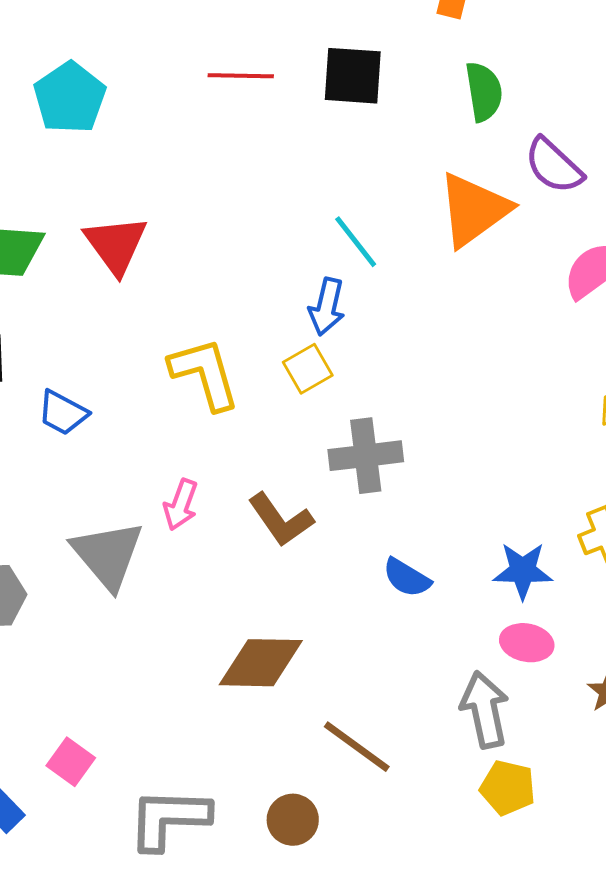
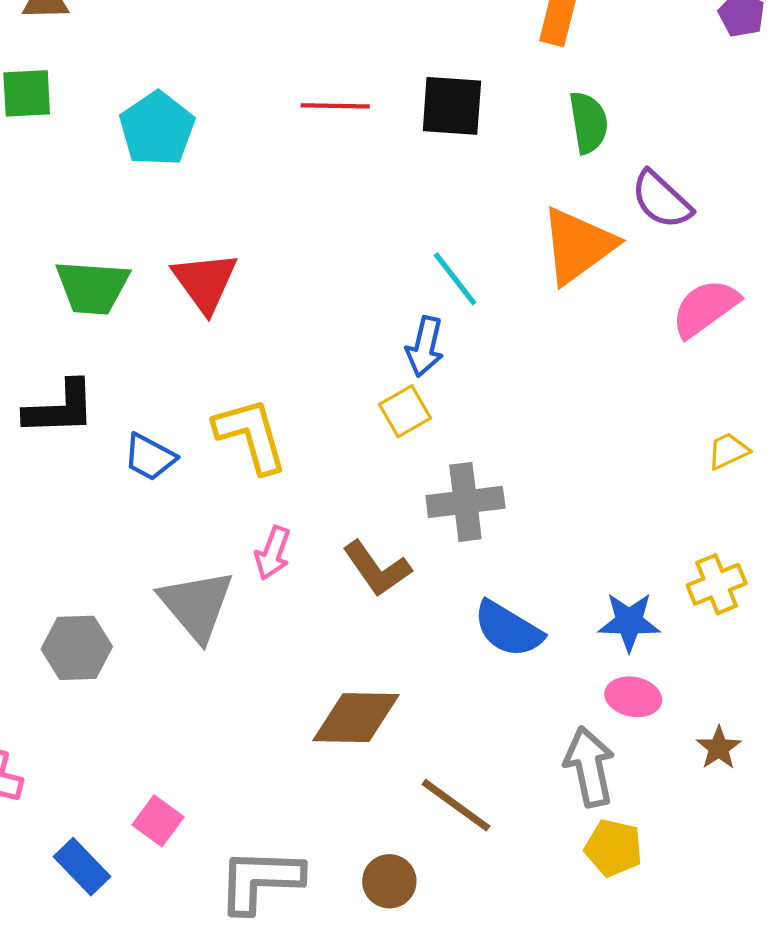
yellow L-shape: (205, 374) -> (251, 435), moved
blue semicircle: (407, 578) -> (508, 629), size x1.4

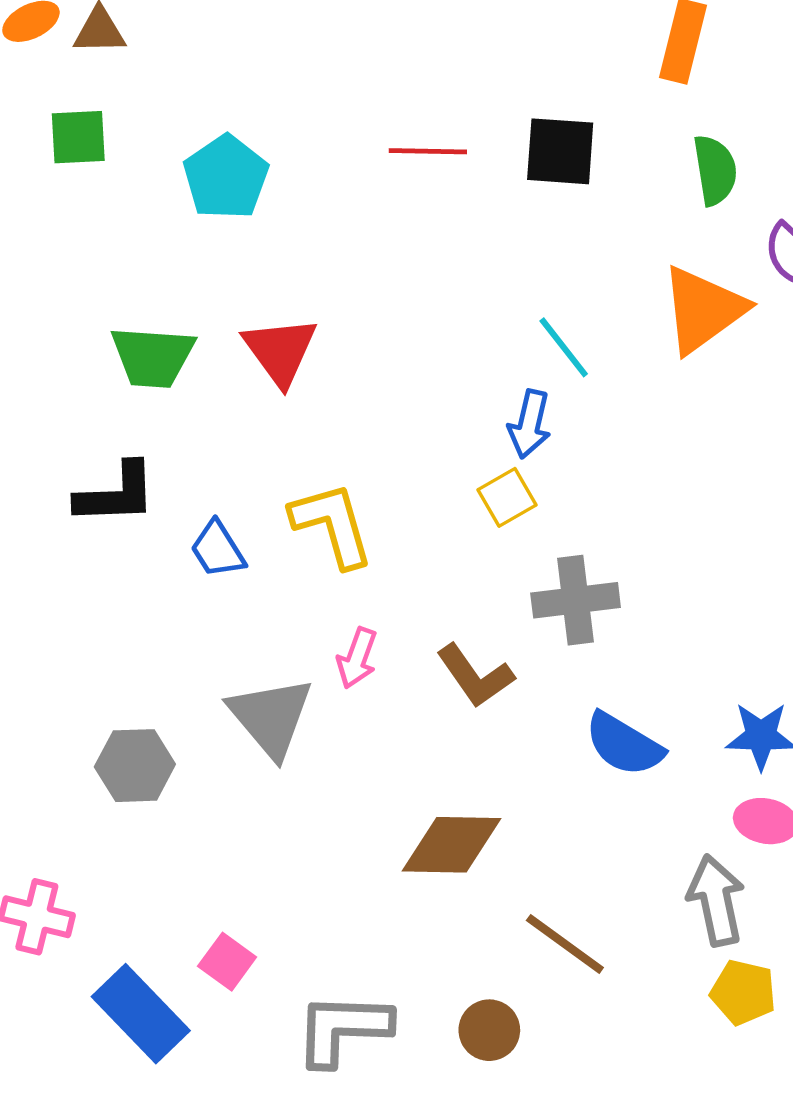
blue trapezoid: (150, 457) -> (218, 549), turned 30
blue rectangle: (82, 867) -> (141, 1014), size x1.5

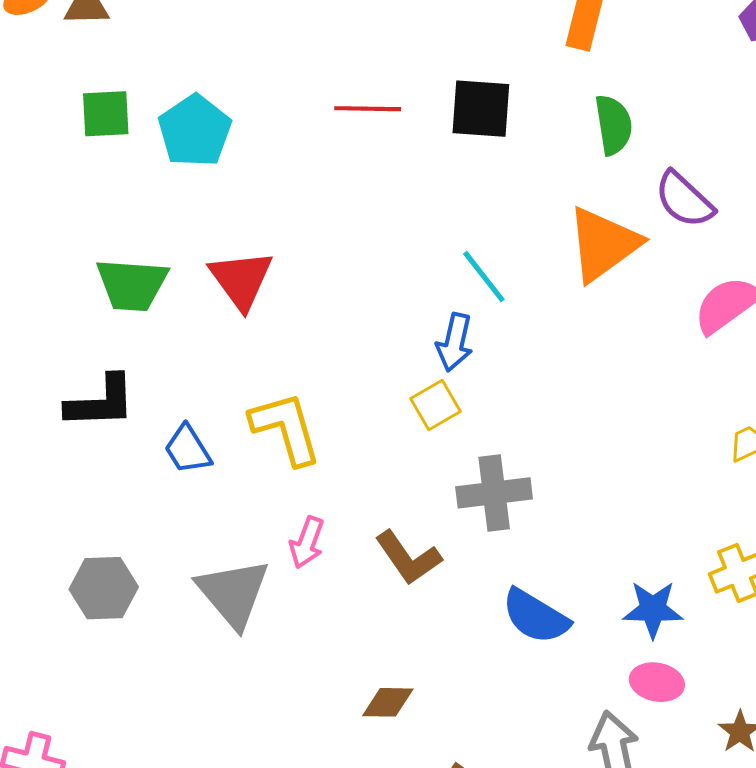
green square: (78, 137) -> (106, 114), moved
gray hexagon: (135, 766) -> (104, 588), moved
brown diamond: (452, 845) -> (388, 702), size x0.6

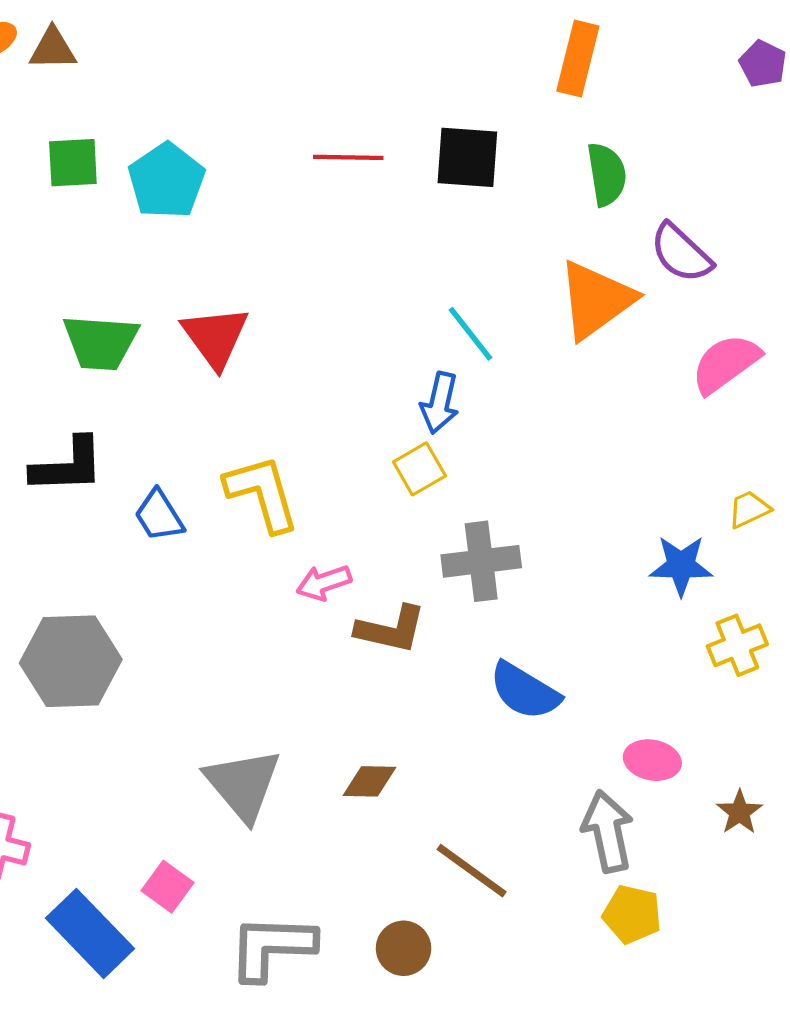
pink arrow: (307, 543) -> (324, 583), moved, turned 51
brown L-shape: (408, 558) -> (391, 629), turned -42
gray hexagon: (104, 588) -> (71, 661), size x1.4
gray triangle: (233, 593) -> (243, 785), moved
blue star: (653, 609) -> (681, 566), moved

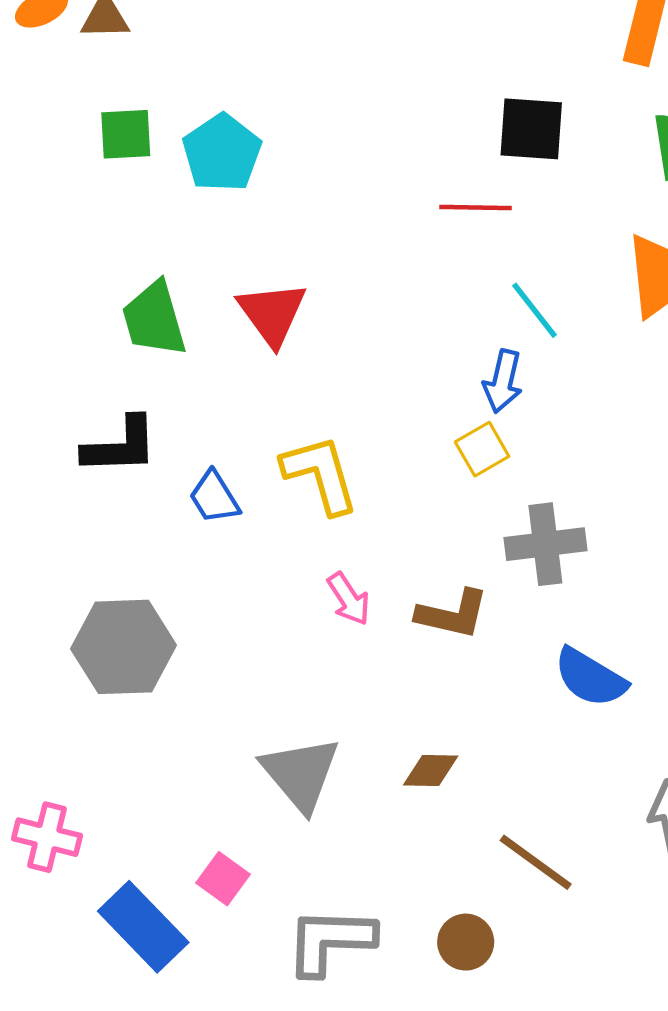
red line: (348, 157) -> (476, 208), moved
green trapezoid: (101, 342) -> (154, 319), turned 70
pink arrow: (324, 583) -> (349, 599), moved, turned -104

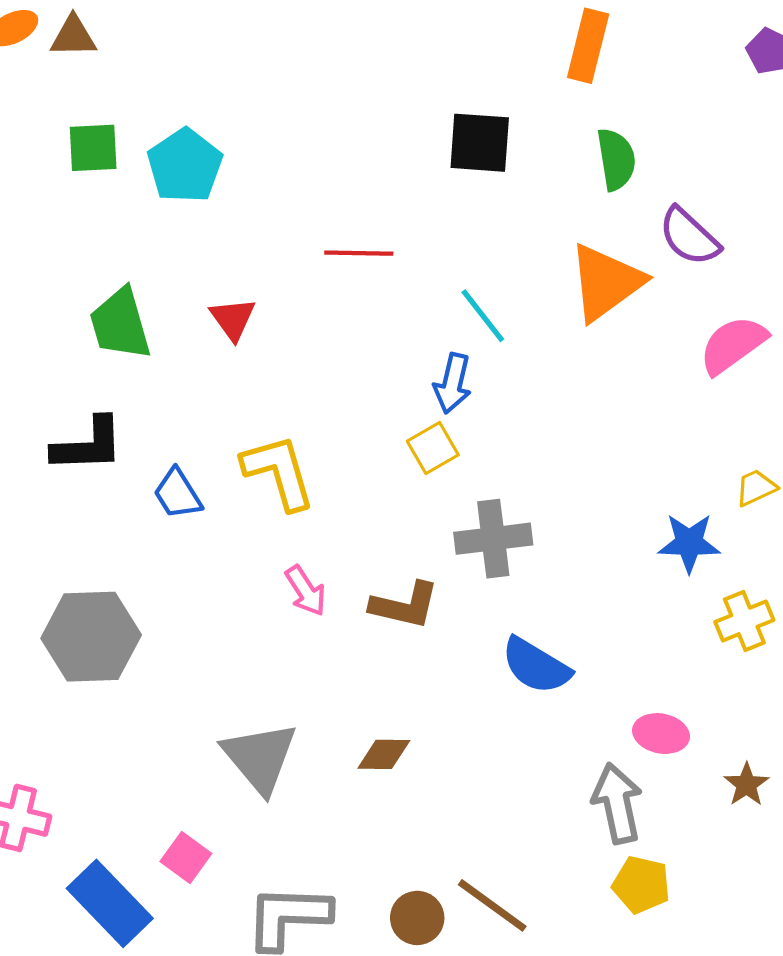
red line: (476, 208) -> (359, 253), moved
red triangle: (272, 314) -> (233, 319), size x0.7
brown line: (536, 862) -> (492, 905), moved

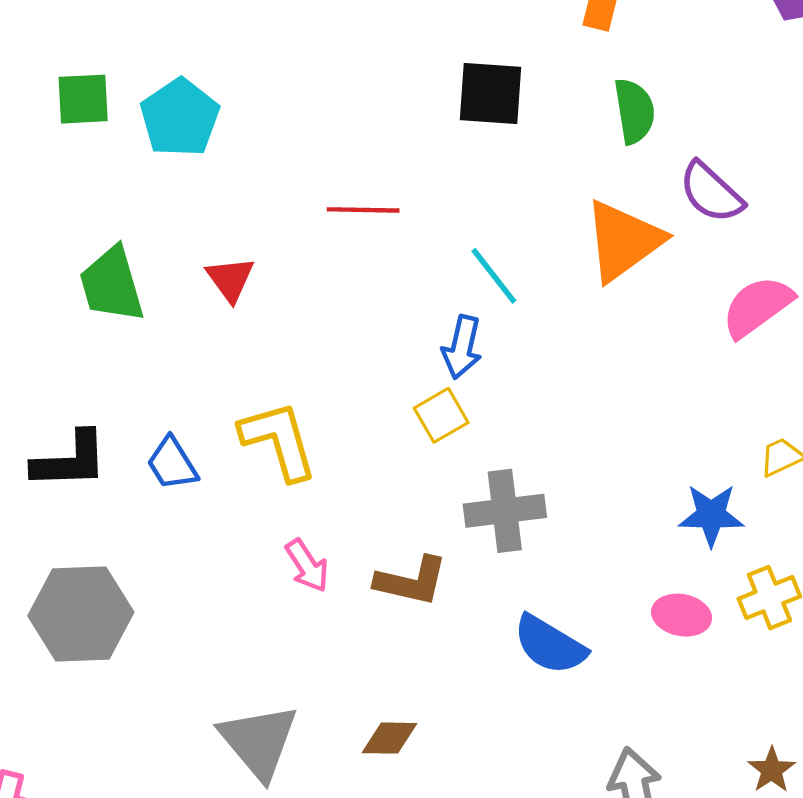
black L-shape: (88, 445) -> (70, 460), moved
pink ellipse: (661, 734) -> (682, 615), moved

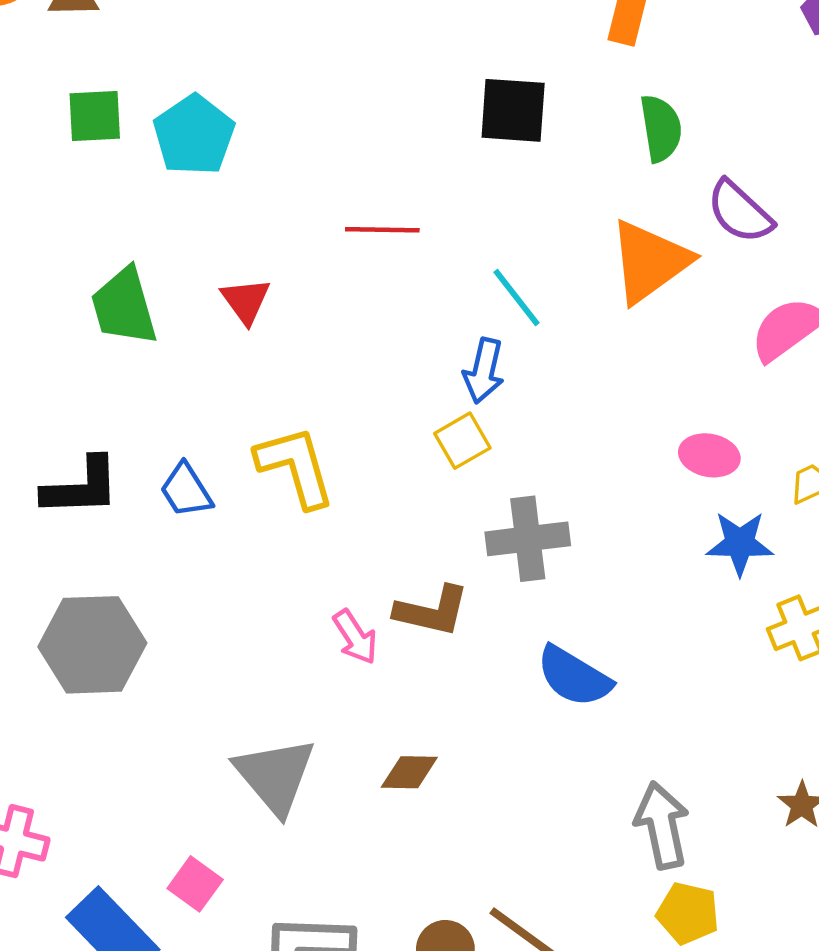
pink arrow: (307, 566) -> (355, 637), moved
pink ellipse: (682, 615) -> (709, 455), moved

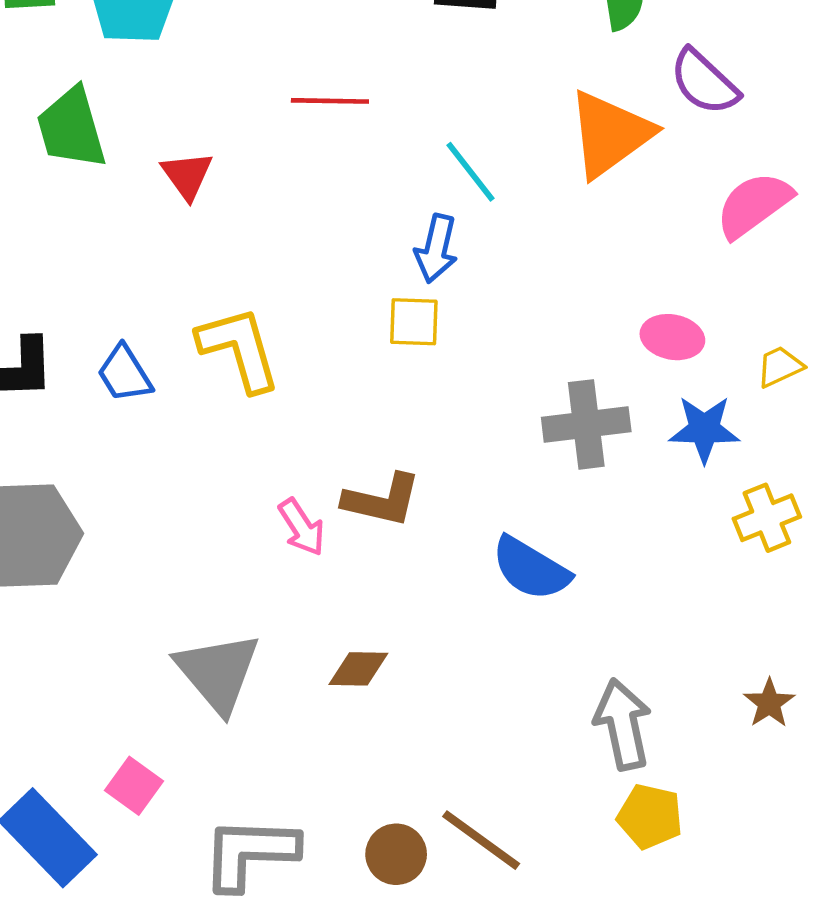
green trapezoid: (124, 306) -> (71, 128), moved
yellow square: (462, 441) -> (414, 322), turned 32
gray cross: (528, 539) -> (586, 424), moved

